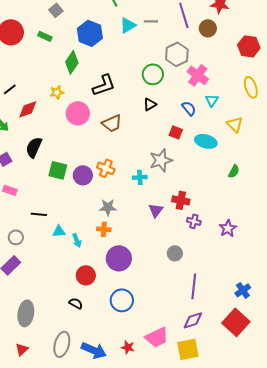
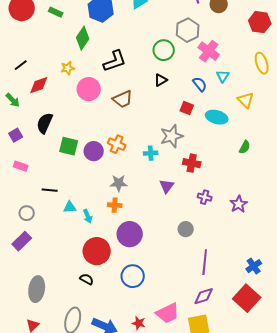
red cross: (181, 200) -> (192, 163), moved
red circle: (86, 275) -> (97, 251), size x1.4

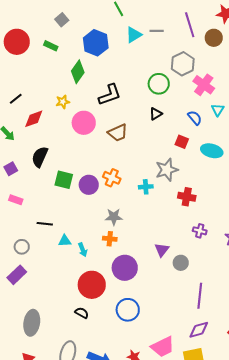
purple triangle: (167, 186) -> (162, 250), moved

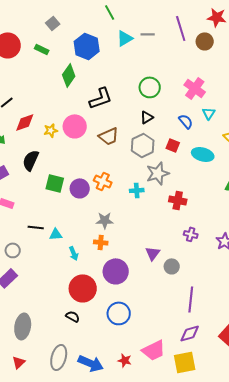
gray hexagon: (183, 64) -> (143, 145), moved
yellow star: (63, 102) -> (51, 130), moved
cyan triangle: (65, 241) -> (56, 234), moved

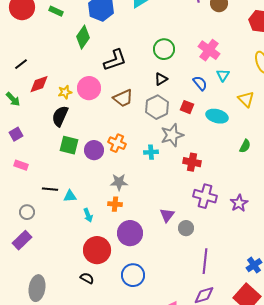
black semicircle: (31, 160) -> (60, 116), moved
purple cross: (191, 234) -> (205, 196), size x1.6

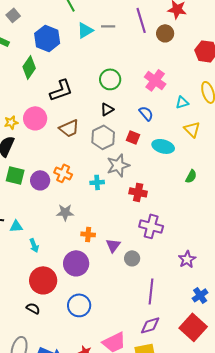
cyan triangle: (223, 75) -> (182, 102), moved, turned 40
purple star: (239, 203) -> (187, 259), moved
orange cross: (115, 204) -> (88, 234), moved

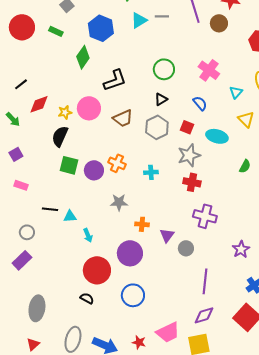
cyan triangle: (182, 102) -> (236, 92), turned -32
gray star: (118, 165) -> (189, 155), moved

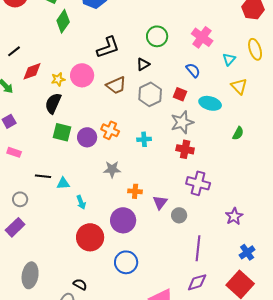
green diamond: (83, 57) -> (63, 21), moved
black triangle: (161, 99) -> (143, 64), moved
black semicircle: (87, 298) -> (80, 284), moved

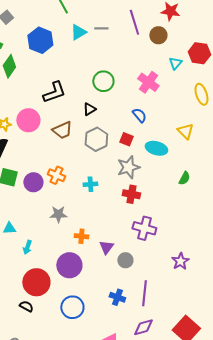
cyan triangle: (229, 59) -> (175, 63), moved
cyan arrow: (81, 202) -> (27, 247), turned 40
blue cross: (247, 252) -> (117, 297), moved, turned -35
black semicircle: (80, 284) -> (26, 306), moved

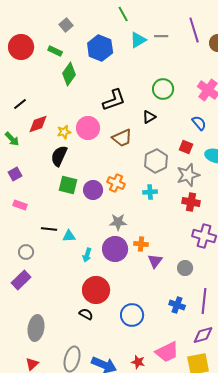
gray hexagon: (96, 139) -> (156, 161), moved
purple triangle: (106, 247) -> (155, 261), moved
purple circle: (69, 265) -> (115, 249), moved

